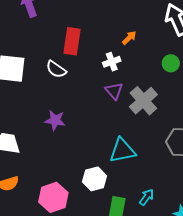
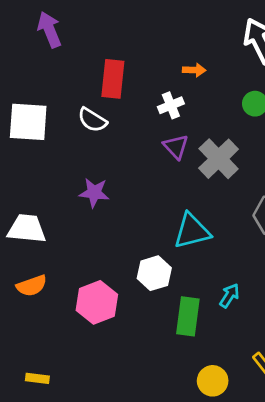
orange arrow: (129, 38) -> (194, 70), turned 49

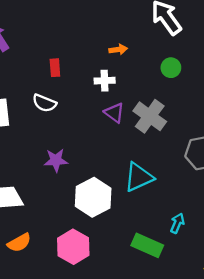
red rectangle: (113, 79) -> (55, 68), size x0.6
white cross: (171, 105) -> (105, 81), turned 30
white hexagon: (154, 273) -> (93, 197), moved, size x1.4
green rectangle: (188, 316) -> (147, 245), turned -64

